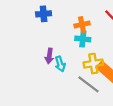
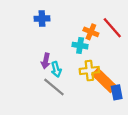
orange cross: (82, 25) -> (91, 32), moved, turned 32
gray line: (88, 84) -> (54, 87), moved

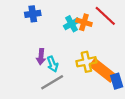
cyan cross: (80, 46) -> (72, 24), moved, turned -32
gray line: (54, 87) -> (52, 82), turned -65

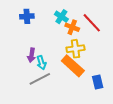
cyan cross: (72, 24) -> (61, 17), moved, turned -32
yellow cross: (86, 62) -> (75, 49), moved
orange rectangle: (103, 70) -> (73, 66), moved

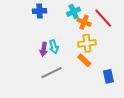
cyan cross: (61, 17) -> (74, 12), turned 32
cyan arrow: (41, 63) -> (54, 47), moved
orange rectangle: (73, 66) -> (84, 60), size x0.6

